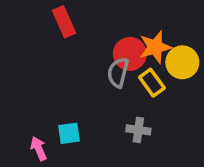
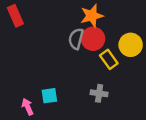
red rectangle: (64, 22) -> (15, 16), moved
orange star: (155, 47) -> (92, 16), moved
gray semicircle: (118, 72) -> (76, 39), moved

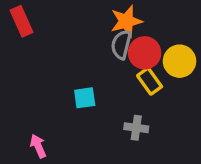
gray semicircle: (76, 39) -> (121, 45), moved
red circle: (93, 39) -> (145, 53), moved
cyan square: (49, 96) -> (85, 98), moved

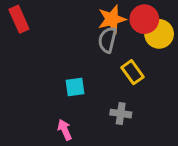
red circle: (145, 53) -> (144, 19), moved
yellow circle: (180, 61) -> (159, 34), moved
pink arrow: (38, 146) -> (65, 130), moved

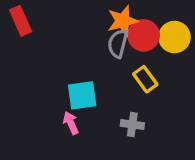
red circle: (144, 19) -> (144, 35), moved
cyan square: (75, 87) -> (82, 95), size x1.4
pink arrow: (65, 130) -> (71, 123), moved

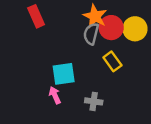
red rectangle: (21, 21) -> (36, 16), moved
orange star: (123, 21) -> (95, 16), turned -30
gray cross: (132, 125) -> (94, 101), moved

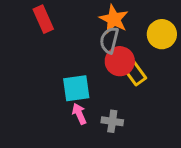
red circle: (111, 28) -> (120, 61), moved
pink arrow: (55, 95) -> (79, 114), moved

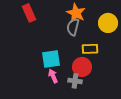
red circle: (120, 61) -> (82, 67), moved
yellow rectangle: (135, 73) -> (90, 49), turned -56

